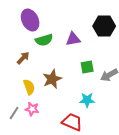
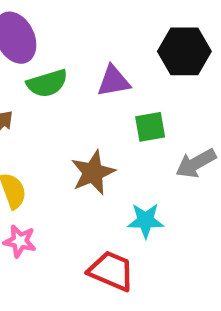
green square: (87, 67) -> (150, 127), moved
brown star: (52, 79) -> (93, 173), moved

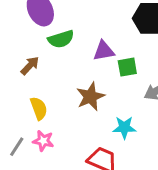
purple triangle: (114, 81) -> (104, 51), moved

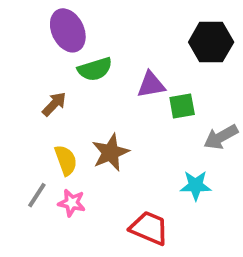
brown star: (90, 97) -> (110, 152), moved
cyan star: (124, 128) -> (196, 185), moved
gray line: (17, 147) -> (37, 195), moved

